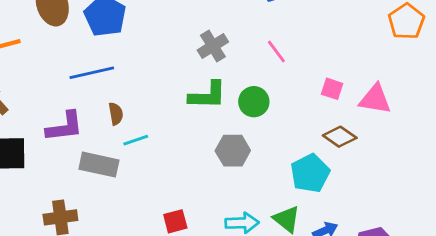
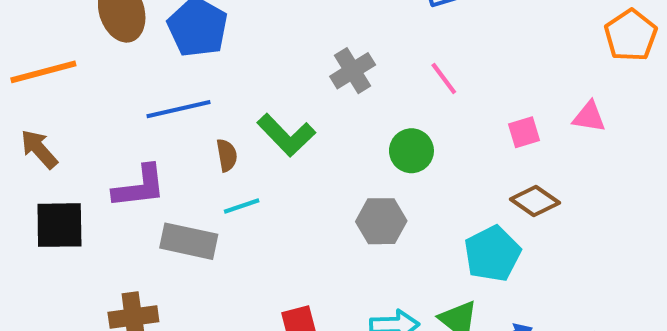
pink square: (332, 89) -> (524, 132), turned -35
green L-shape: (208, 95) -> (286, 135), moved, turned 45
pink triangle: (375, 99) -> (589, 117), moved, size x0.7
brown semicircle: (116, 114) -> (227, 155), moved

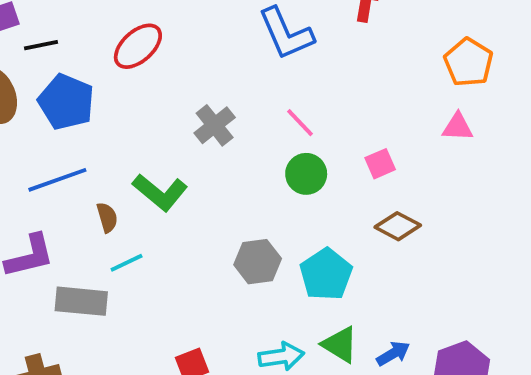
pink triangle: (589, 117) -> (458, 127), moved
green circle: (411, 151) -> (306, 174), moved
cyan pentagon: (492, 254) -> (326, 274), moved

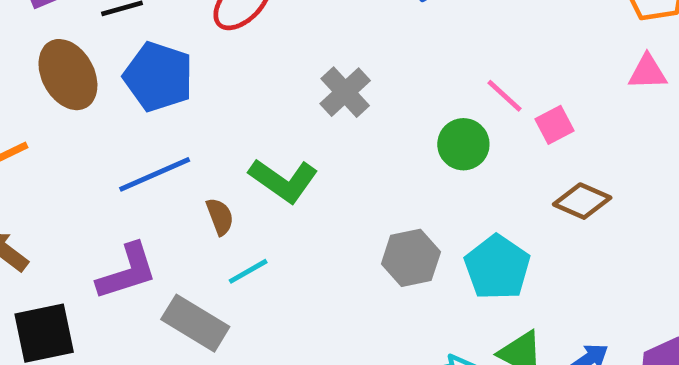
pink line: (300, 123) -> (505, 96), moved
gray rectangle: (81, 301) -> (195, 323), turned 30

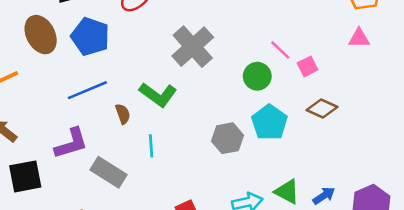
gray cross: (345, 92) -> (193, 47), size x1.5
cyan pentagon: (497, 267) -> (269, 122), moved
cyan line: (248, 271) -> (151, 146), moved, turned -65

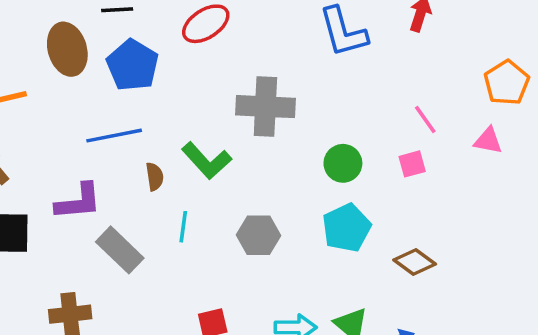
gray cross: (193, 47) -> (265, 107), turned 33
pink line: (280, 50) -> (425, 120), moved
brown diamond: (322, 108) -> (415, 262), moved
gray hexagon: (227, 138) -> (258, 235), moved

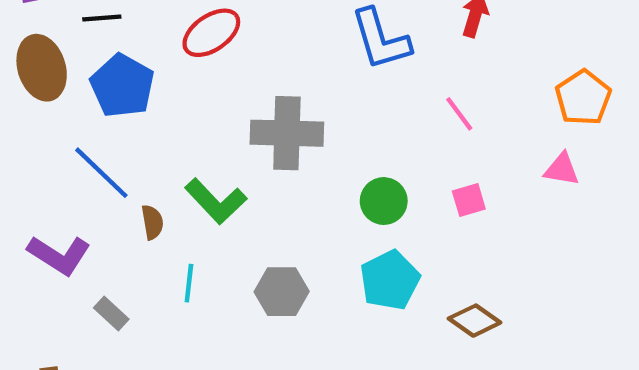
pink line: (425, 120) -> (459, 114), moved
blue line: (114, 136) -> (101, 173), turned 56
purple L-shape: (78, 202) -> (59, 255), turned 39
gray rectangle: (120, 250) -> (111, 313), size x0.6

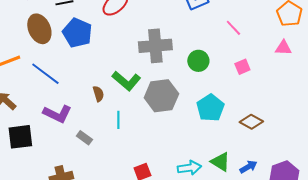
blue line: (101, 173) -> (45, 74), moved
green circle: (384, 201) -> (198, 61), moved
gray hexagon: (282, 292) -> (161, 96), moved, size x1.4

